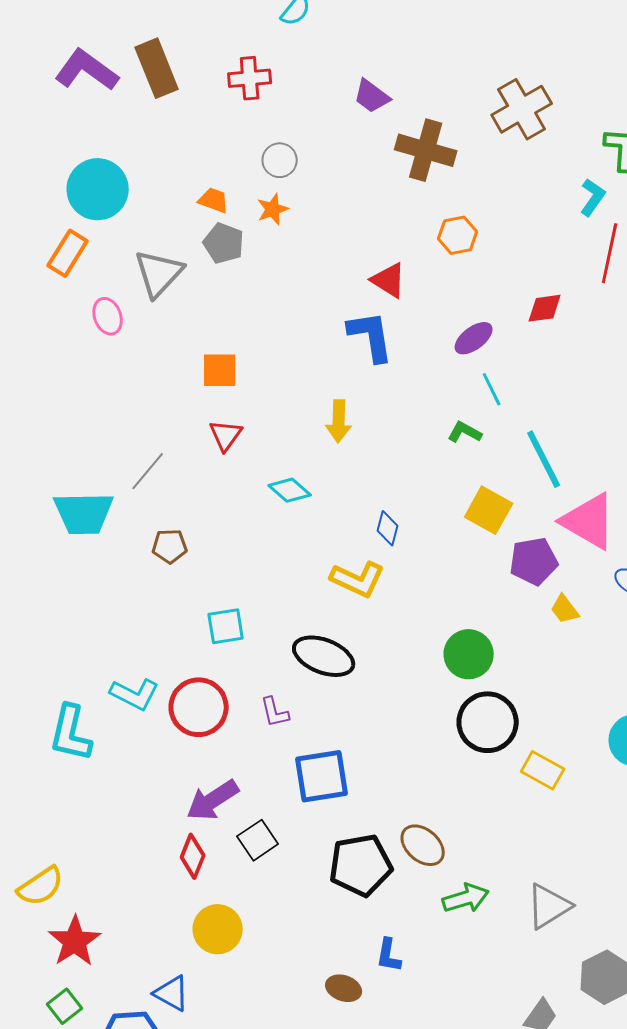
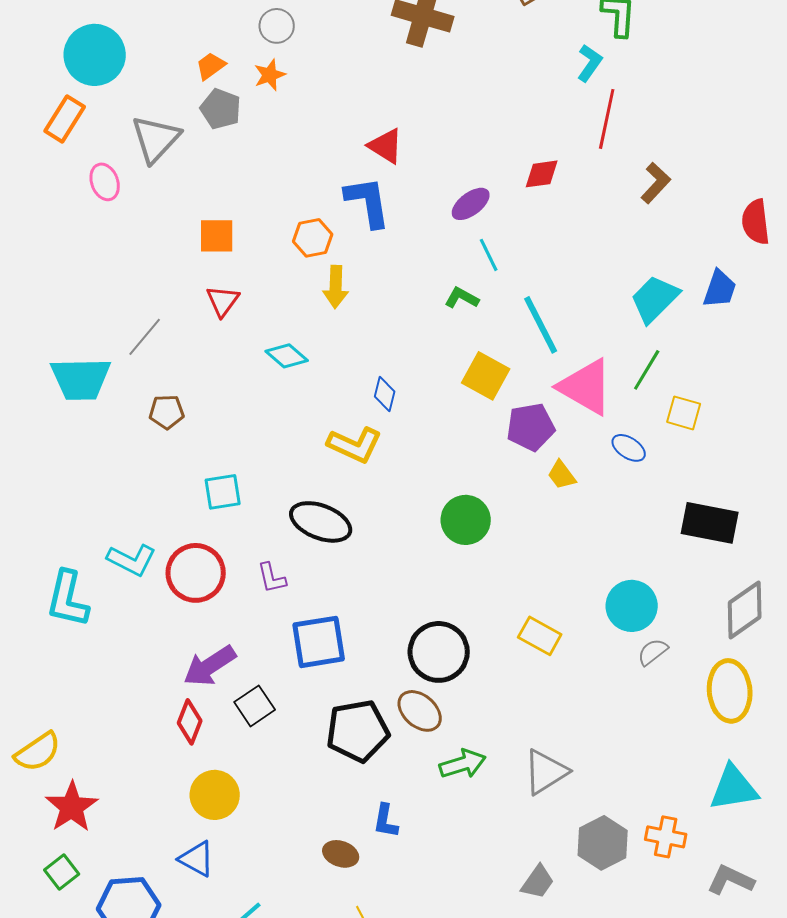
orange trapezoid: (214, 200) -> (211, 66), turned -56
orange hexagon: (458, 235) -> (313, 238), moved
black circle: (488, 722) -> (439, 652), moved
blue triangle: (172, 993) -> (197, 859), moved

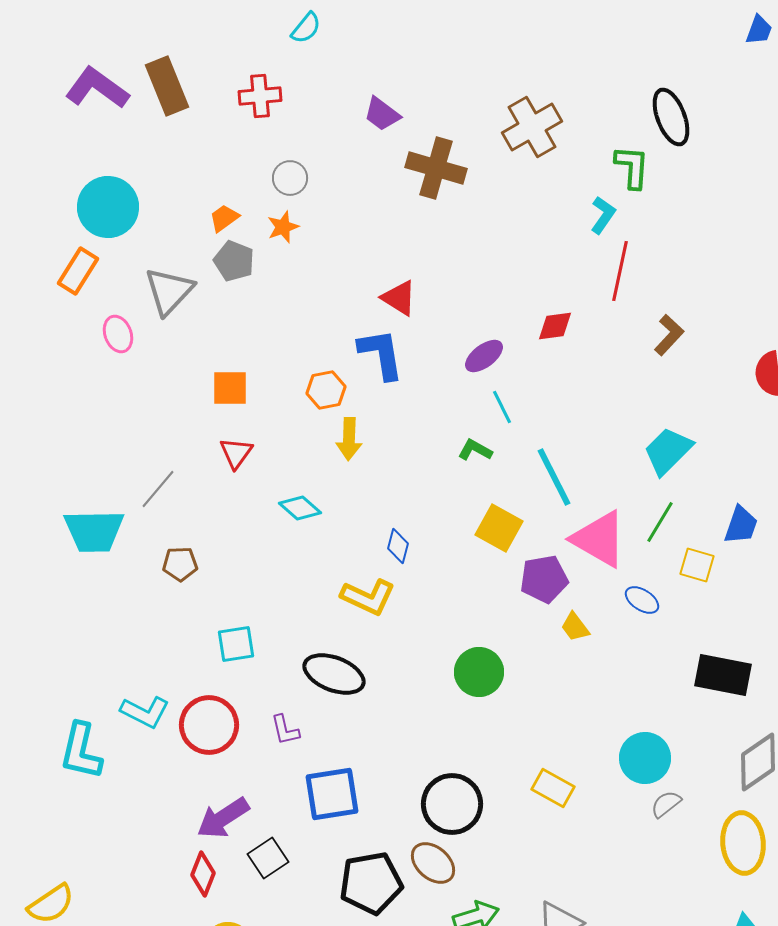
blue trapezoid: (720, 289) -> (741, 525), moved

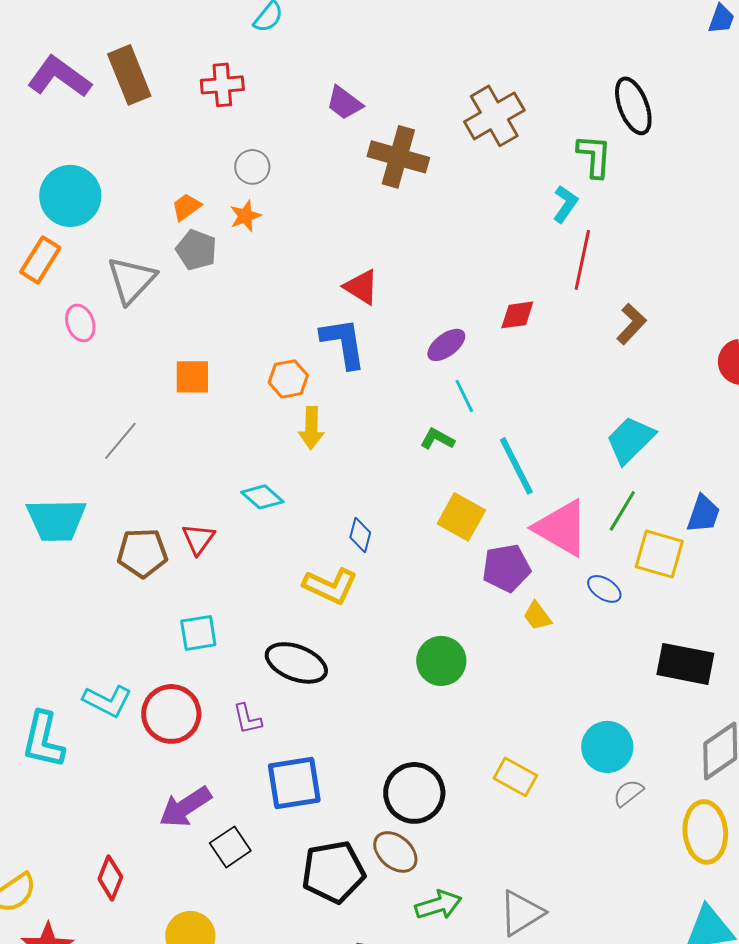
red triangle: (236, 453) -> (198, 539), moved
gray line: (158, 489) -> (120, 441), moved
brown pentagon: (180, 564) -> (142, 553), size x1.4
yellow square: (697, 565) -> (659, 554), size x1.4
red diamond: (203, 874) -> (110, 878), moved

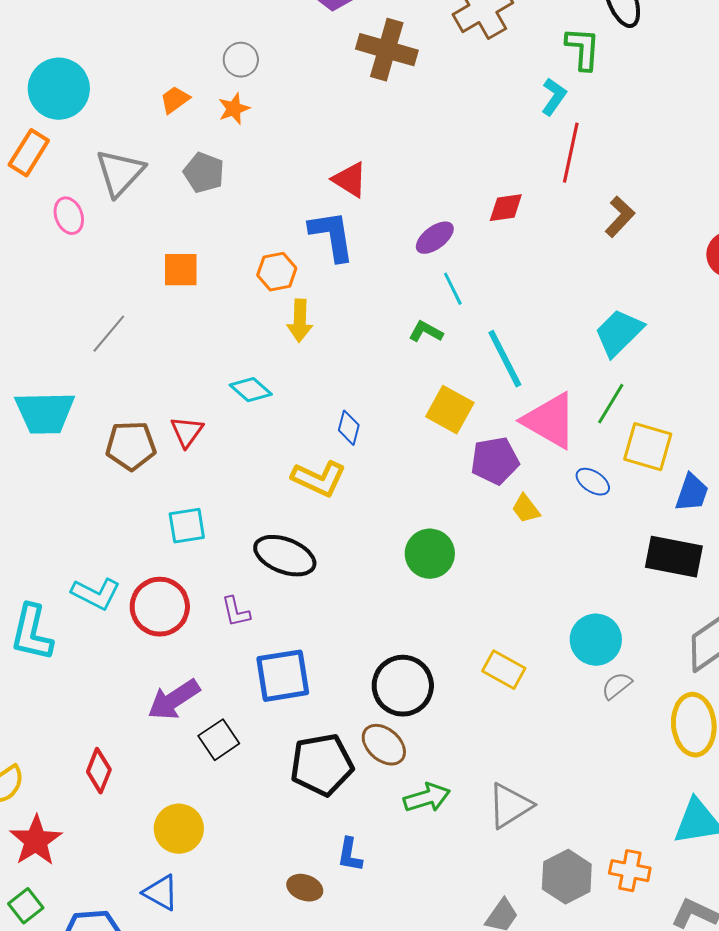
gray pentagon: (196, 250) -> (204, 173), moved
blue trapezoid: (703, 514) -> (692, 493), moved

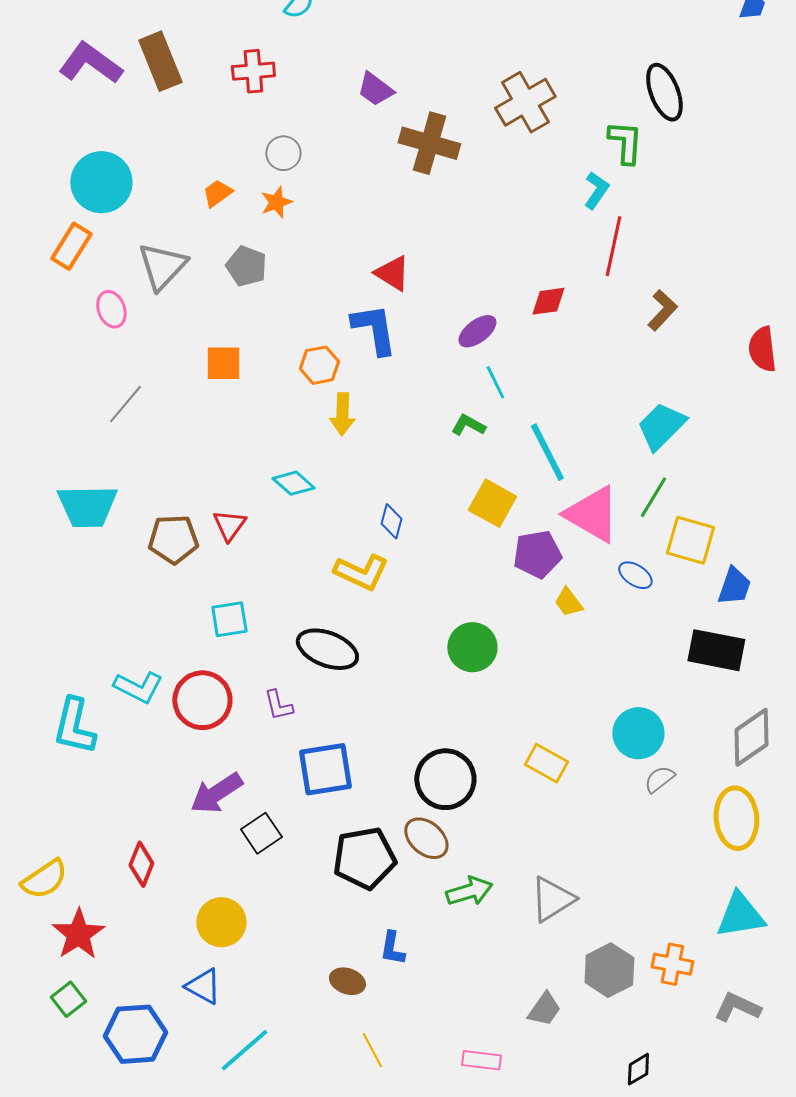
gray line: (109, 334) -> (125, 404), moved

